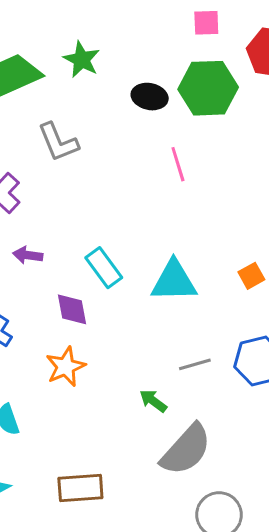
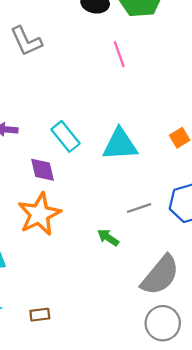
orange star: (66, 367) -> (39, 214), size x1.4
gray semicircle: (186, 450) -> (160, 275), moved
brown rectangle: (80, 488) -> (40, 315), moved, size x0.6

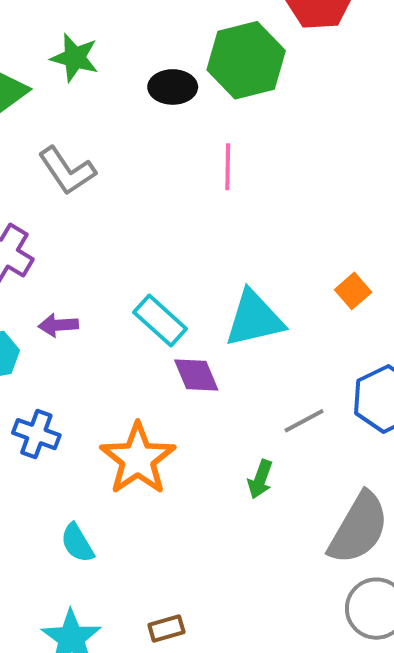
pink line: (119, 54) -> (228, 167), turned 30
purple diamond: (42, 170) -> (196, 375), moved
green arrow: (108, 238) -> (260, 479), turned -95

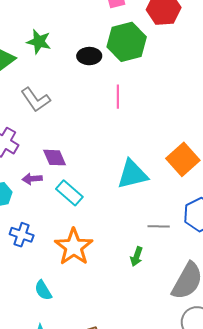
orange square: (353, 291) -> (183, 159), size x1.8
cyan rectangle: (160, 321) -> (69, 193), moved
purple diamond: (196, 375) -> (55, 158), moved
gray line: (304, 421) -> (159, 226), turned 30

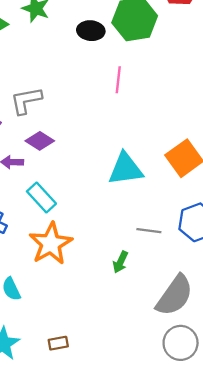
gray L-shape: (36, 100) -> (26, 101), moved, turned 108
purple diamond: (55, 158) -> (40, 141), turned -40
cyan rectangle: (69, 193) -> (41, 198), moved

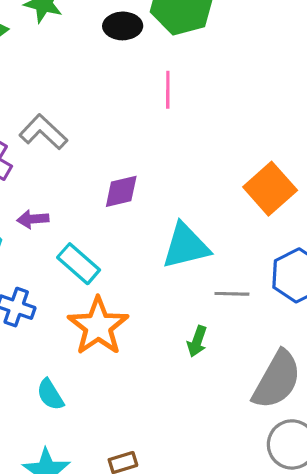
gray L-shape: (26, 101) -> (43, 132), turned 60
purple diamond: (40, 141) -> (121, 191), moved, turned -40
cyan triangle: (126, 169) -> (186, 246), moved

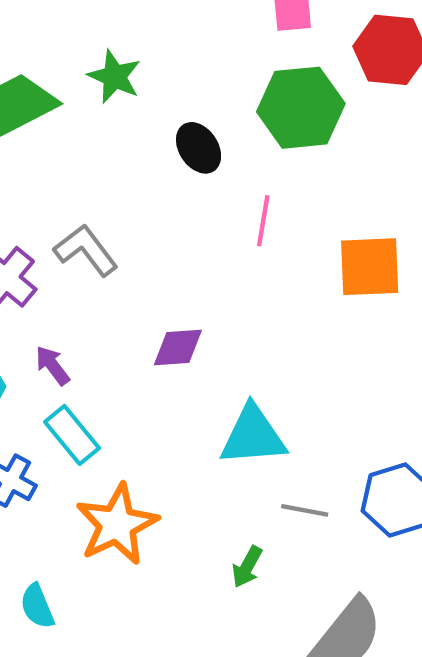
black ellipse: (123, 26) -> (199, 148), moved, turned 48
orange square: (270, 189) -> (370, 267), moved, turned 30
purple arrow: (33, 219) -> (53, 366), turned 48
cyan rectangle: (79, 264) -> (72, 435), moved

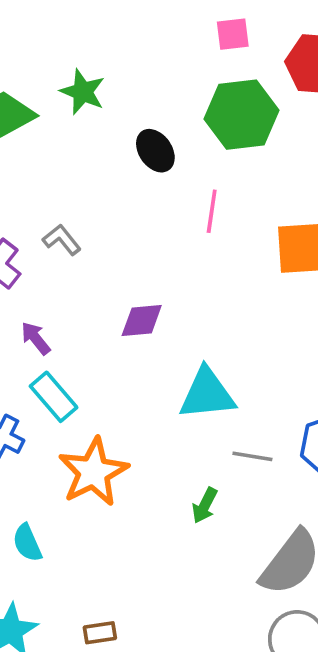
gray L-shape: (86, 250) -> (62, 240), size x0.7

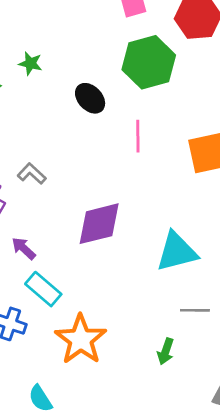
green star: (83, 92) -> (30, 63), size x0.7
purple diamond: (142, 321) -> (99, 224), size x1.5
cyan triangle: (207, 394) -> (177, 252), moved

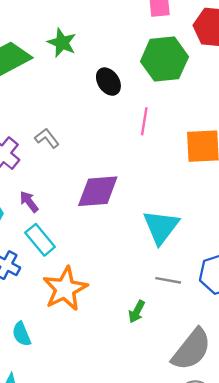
green star: (30, 63) -> (62, 43), size x1.4
cyan triangle: (177, 252) -> (161, 227), turned -48

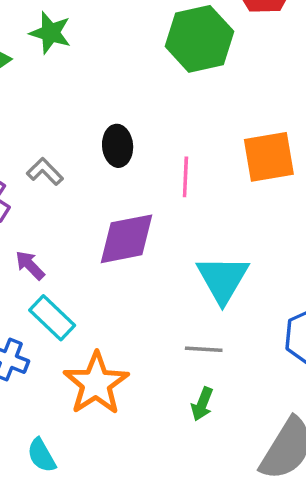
black ellipse: (108, 82) -> (118, 146), moved, turned 36
pink line: (144, 121) -> (185, 177), moved
gray line: (168, 280) -> (204, 349), moved

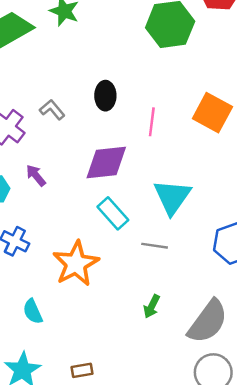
orange square: (269, 157) -> (212, 113), turned 33
cyan rectangle: (52, 318) -> (113, 213), moved
green arrow: (202, 404) -> (152, 306), moved

